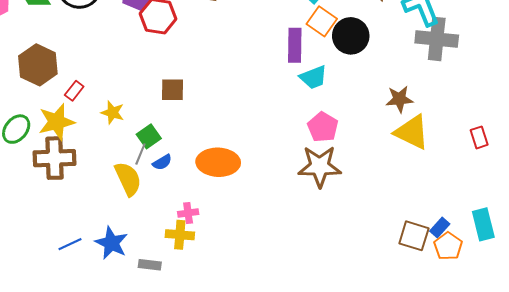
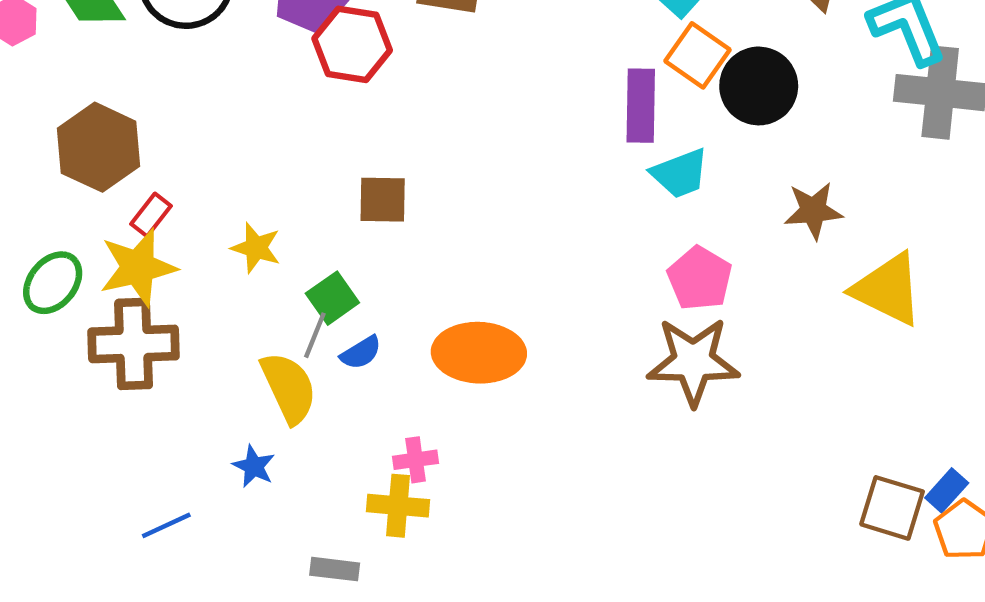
red rectangle: (74, 91) -> (151, 215), moved
brown star: (399, 99) -> (813, 211), moved
blue star: (111, 243) -> (254, 466), moved, size x0.6

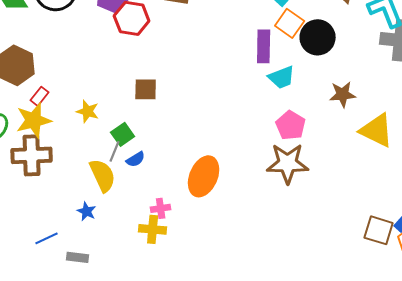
orange ellipse: (479, 353) -> (204, 176), moved, turned -69
gray rectangle: (335, 569) -> (78, 257), moved

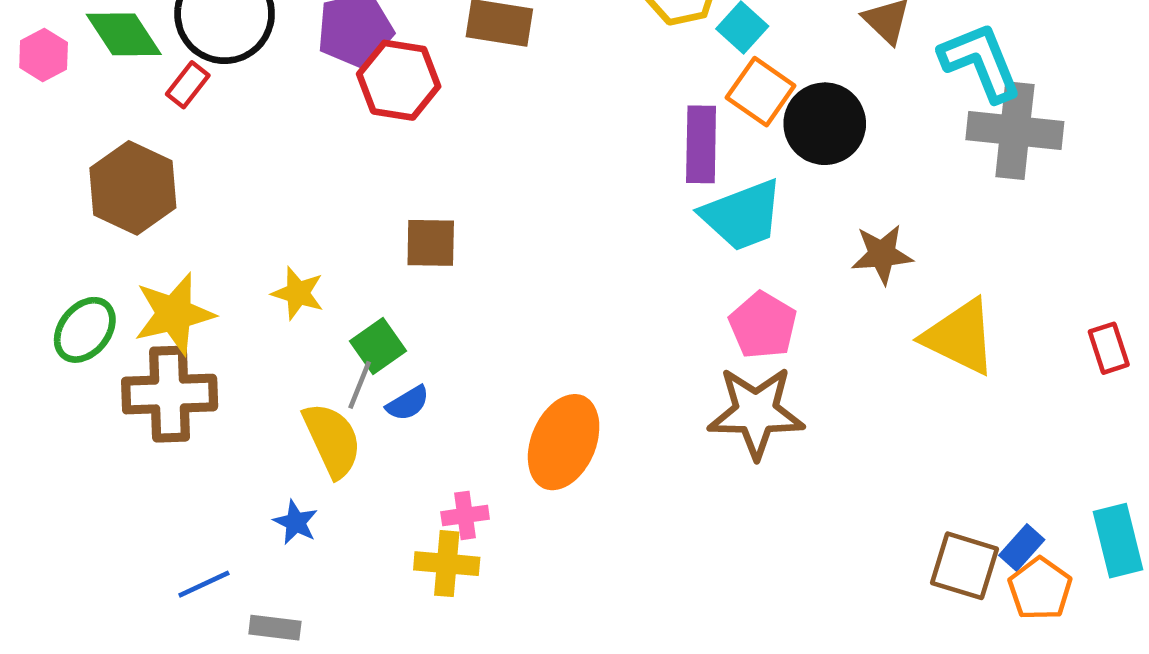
cyan trapezoid: (282, 77) -> (742, 215), size x1.4
red rectangle: (40, 96) -> (188, 85), moved

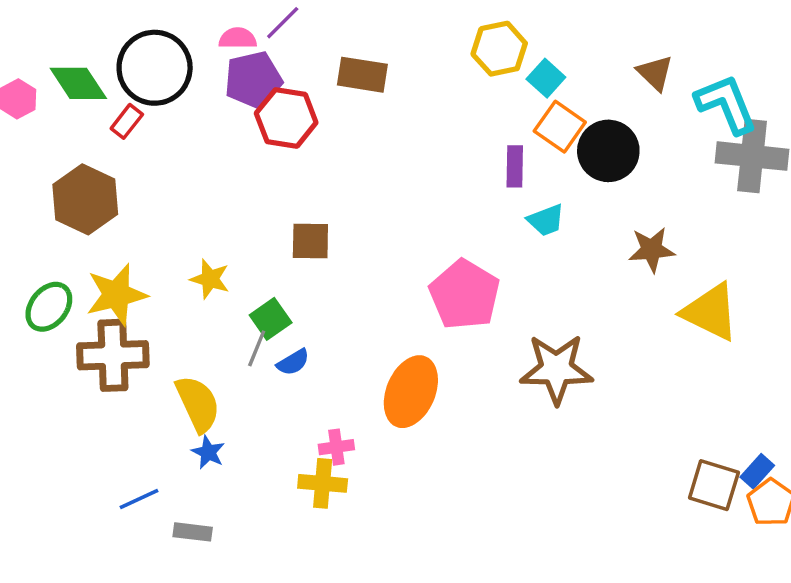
purple rectangle: (701, 144) -> (515, 166), size x0.7
cyan trapezoid: (742, 215) -> (546, 220), size x0.6
pink pentagon: (763, 325) -> (465, 295), moved, size x1.4
yellow semicircle: (332, 440) -> (198, 404), moved

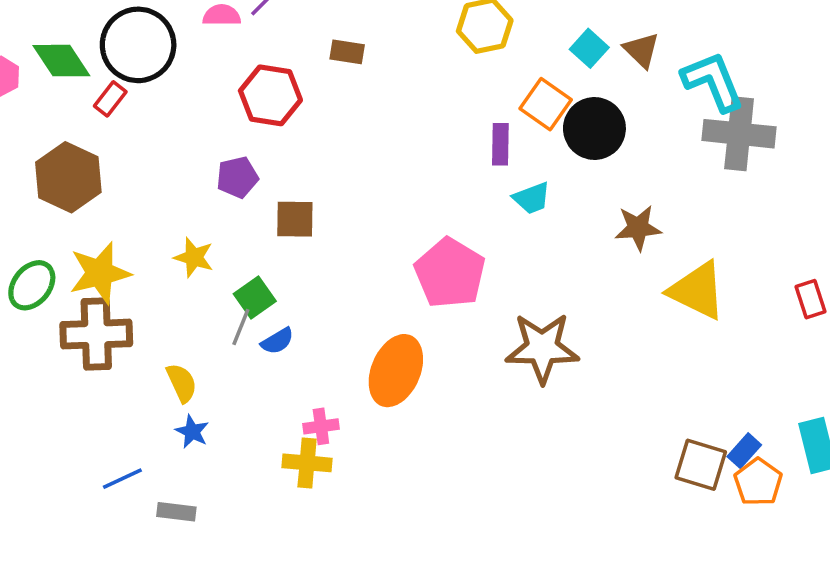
brown rectangle: (362, 75) -> (347, 52), size x0.7
cyan square: (546, 78) -> (589, 48), moved
purple pentagon: (253, 80) -> (237, 177), moved, size x0.7
yellow semicircle: (198, 404) -> (182, 383), size x0.7

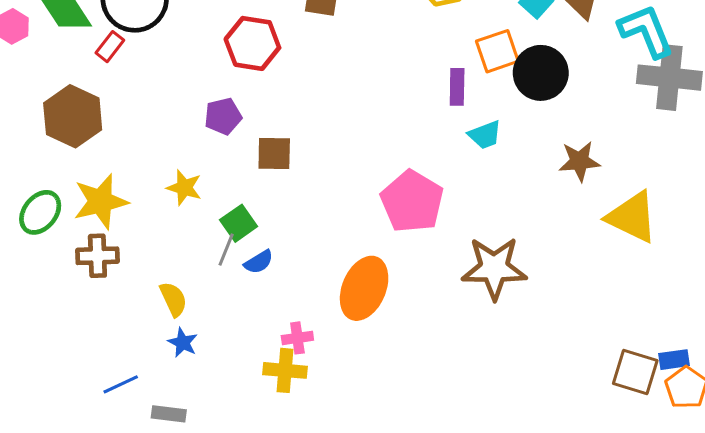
orange square: (546, 104) -> (497, 51), turned 36
brown cross: (96, 334) -> (97, 256), size x0.7
blue rectangle: (744, 451) -> (674, 360), turned 40

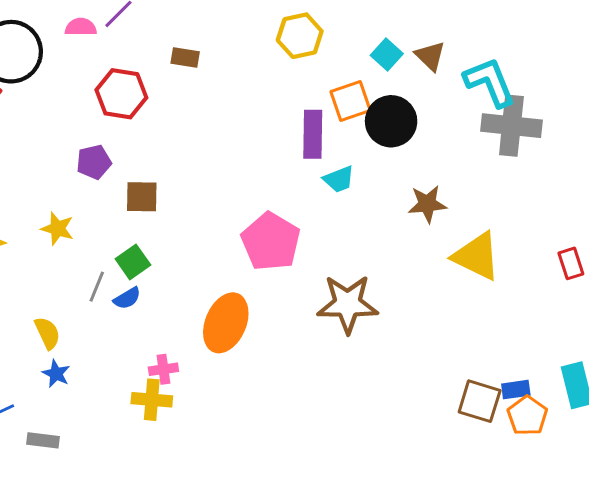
purple rectangle: (457, 87) -> (313, 134), size x1.4
green square: (239, 223) -> (133, 262), moved

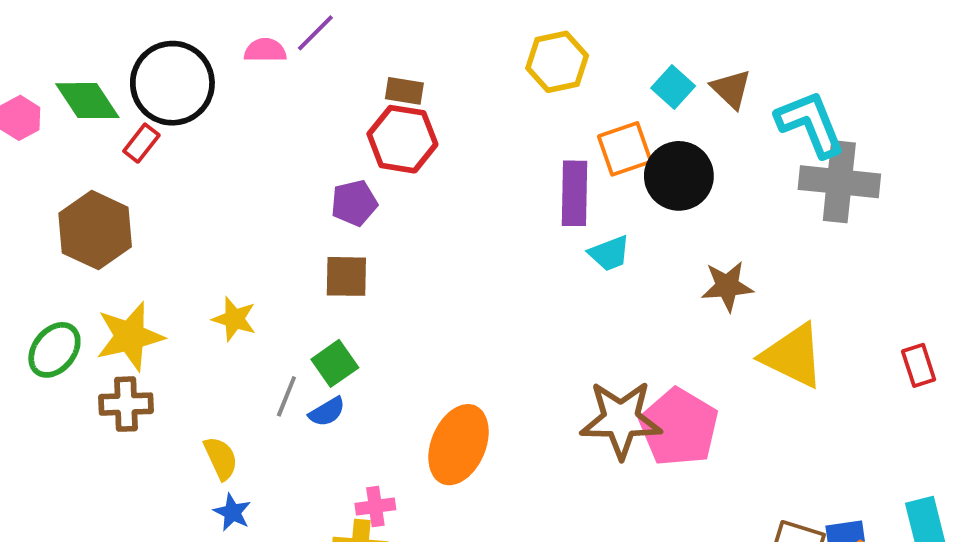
red hexagon: (121, 94) -> (402, 139), moved
purple pentagon: (94, 162) -> (354, 203), moved
pink pentagon: (271, 242) -> (679, 427), moved

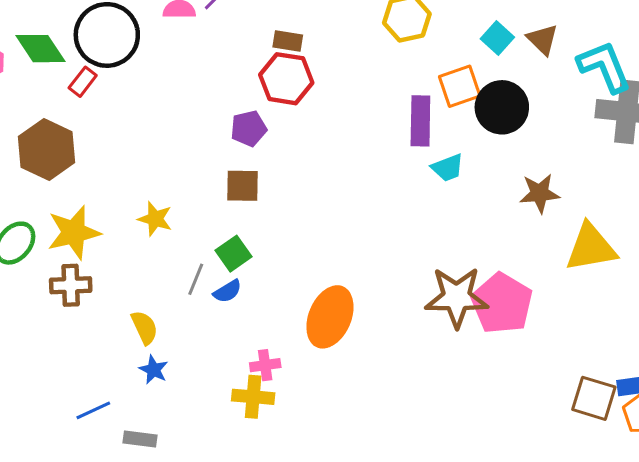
yellow triangle: (793, 356) -> (591, 248), turned -36

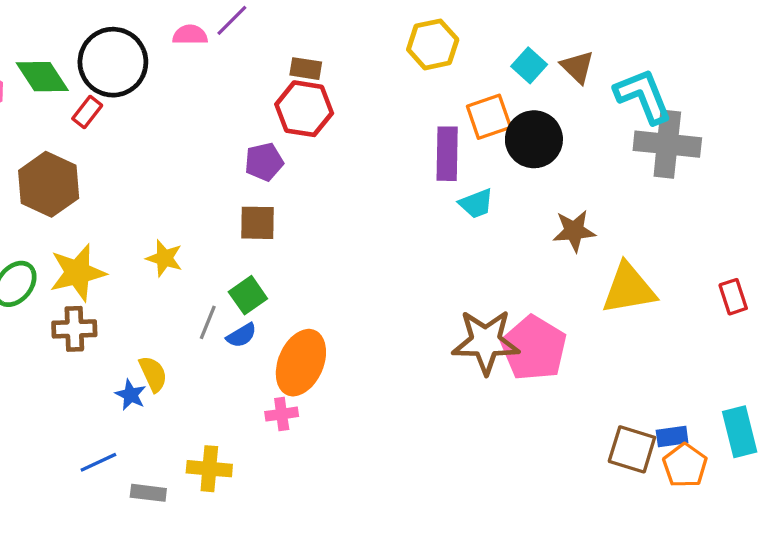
orange ellipse: (330, 317) -> (301, 363), moved
blue star: (154, 370) -> (131, 395), moved
yellow cross: (253, 397) -> (209, 469), moved

